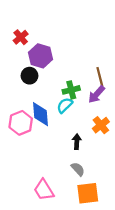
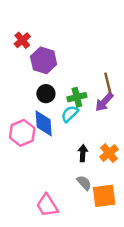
black circle: (29, 76) -> (46, 94), moved
orange cross: (101, 125) -> (109, 153), moved
orange square: (88, 193) -> (104, 196), moved

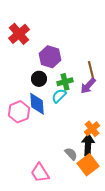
red cross: (22, 40) -> (19, 34), size x1.5
purple hexagon: (44, 60) -> (50, 57), moved
black arrow: (83, 153) -> (88, 145), moved, size x1.5
orange square: (104, 196) -> (88, 165), turned -30

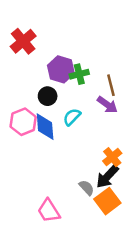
green cross: (65, 82) -> (79, 74), moved
purple arrow: (88, 86) -> (107, 105), turned -96
pink hexagon: (19, 112) -> (23, 122), moved
black arrow: (88, 145) -> (107, 177), turned -140

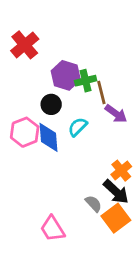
brown line: (111, 85) -> (101, 93), moved
black arrow: (107, 177) -> (116, 192), turned -90

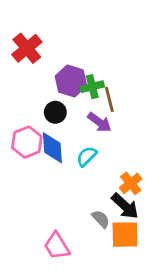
purple arrow: (116, 114) -> (99, 122), moved
cyan semicircle: (78, 127) -> (87, 156), moved
orange square: (116, 218) -> (125, 235), turned 36

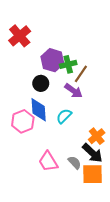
brown line: (109, 99) -> (81, 74), turned 48
pink hexagon: (27, 142) -> (23, 121), moved
pink trapezoid: (57, 246) -> (48, 161), moved

